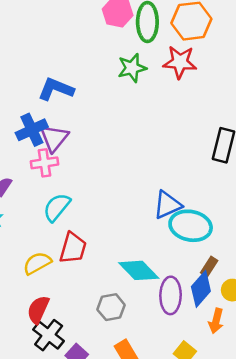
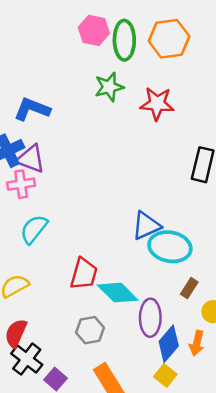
red star: (180, 62) -> (157, 104), moved
purple triangle: (54, 138) -> (31, 159), turned -48
red trapezoid: (73, 248) -> (84, 274), moved
blue diamond: (201, 289) -> (169, 344), moved

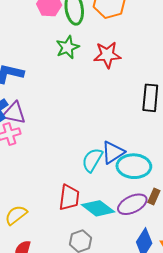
cyan semicircle: (34, 229) -> (92, 160), moved
purple ellipse: (150, 318) -> (132, 204), moved, turned 72

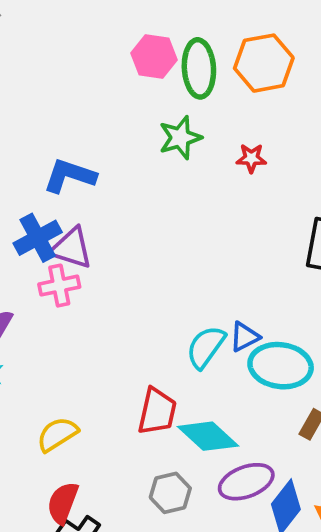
red star: (107, 55) -> (251, 158), size x0.6
blue triangle: (113, 152) -> (245, 337), size x0.7
purple ellipse: (132, 204) -> (246, 482), moved

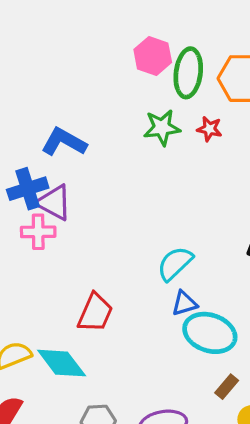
red star: (251, 158) -> (209, 129), moved
cyan semicircle: (206, 347) -> (175, 264), moved
red trapezoid: (157, 411) -> (95, 313), moved
cyan diamond: (208, 436) -> (62, 363), moved

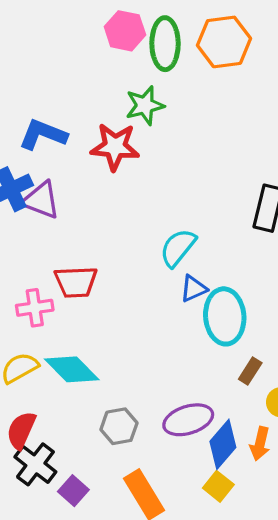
red star: (209, 129) -> (115, 147), moved, size x1.8
pink cross: (38, 232) -> (35, 308), moved
red trapezoid: (95, 313) -> (76, 282), moved, turned 72
cyan ellipse: (210, 333) -> (225, 316), turned 75

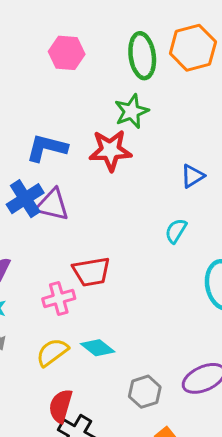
pink hexagon: (125, 31) -> (67, 53), moved
cyan semicircle: (178, 248) -> (176, 231), size x0.7
blue triangle: (194, 289) -> (193, 176), moved
cyan diamond: (72, 369) -> (98, 348), size x0.7

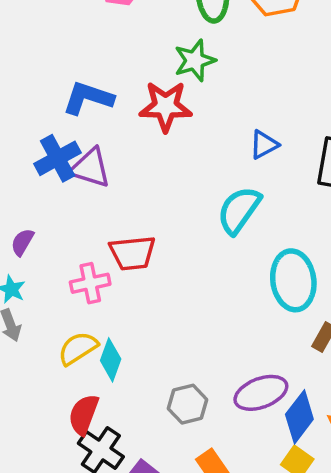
cyan semicircle: (176, 231) -> (239, 210), size x1.6
cyan diamond: (98, 348) -> (111, 360), moved, turned 68

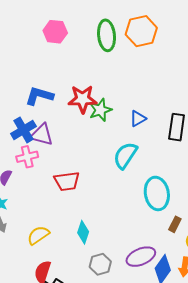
green star: (195, 60) -> (100, 110), moved
pink cross: (90, 283) -> (27, 157), moved
cyan diamond: (111, 360) -> (83, 232), moved

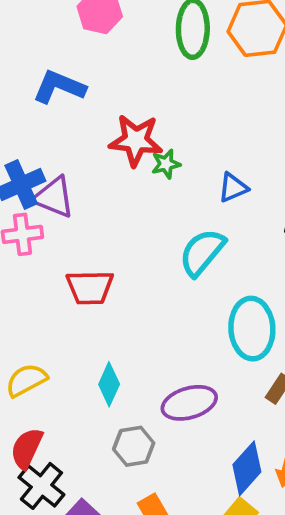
blue L-shape: (39, 96) -> (59, 87), moved
green star: (100, 110) -> (166, 164), size x0.7
purple ellipse: (141, 257) -> (189, 403), moved

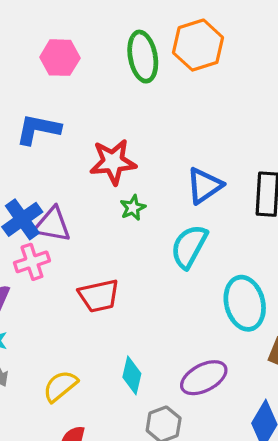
green star: (166, 164) -> (133, 208), moved
blue triangle: (233, 188) -> (204, 186), size x1.4

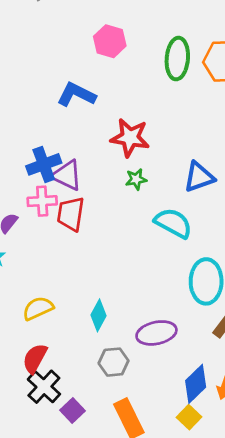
cyan semicircle: (189, 246) -> (173, 223), turned 75
red trapezoid: (99, 296) -> (71, 214), moved, turned 96

